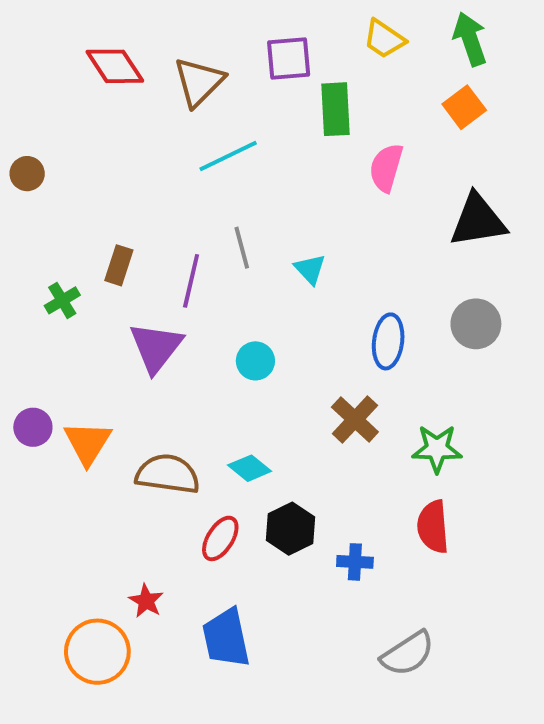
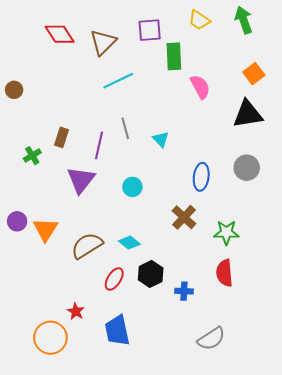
orange square: (464, 107) -> (254, 74), moved
pink semicircle: (386, 168) -> (200, 87), turned 135
brown semicircle: (168, 474) -> (87, 246), turned -40

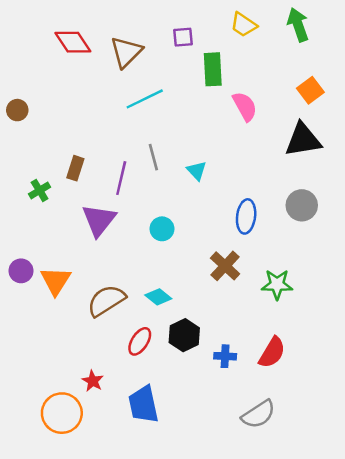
purple square: (150, 30) -> (183, 37), size x0.7
red semicircle: (224, 273) -> (272, 352), moved, turned -144

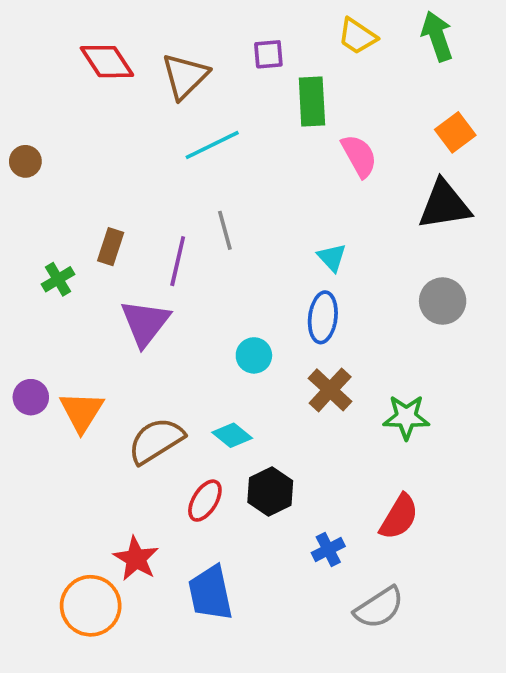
cyan triangle: (197, 171) -> (332, 257), moved
blue ellipse: (246, 216) -> (323, 317), moved
cyan circle: (162, 229) -> (254, 355), moved
blue cross: (225, 356) -> (328, 550), moved, turned -30
red star: (93, 381) -> (136, 559), size x1.4

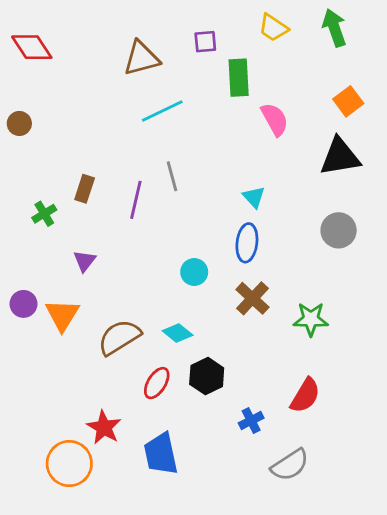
red diamond: (107, 62) -> (32, 47), moved
brown triangle: (185, 76) -> (141, 58), turned 30
purple triangle: (145, 323) -> (85, 261), moved, size x0.6

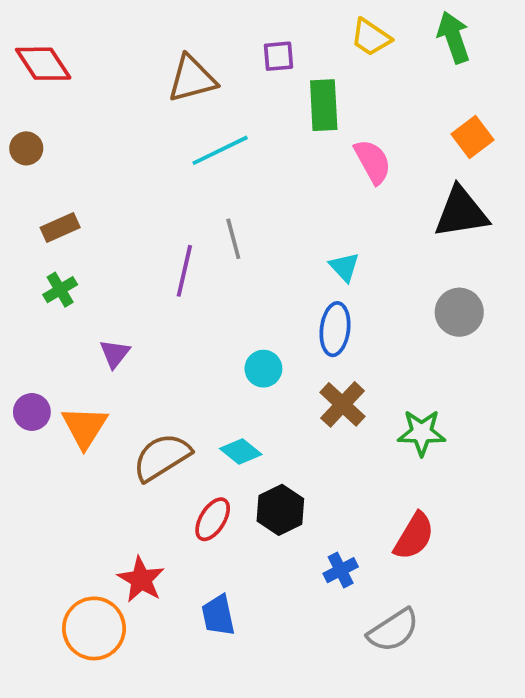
brown circle: (19, 123) -> (26, 148), moved
brown rectangle: (85, 189) -> (60, 227), moved, turned 48
blue trapezoid: (161, 454) -> (218, 615), size x0.7

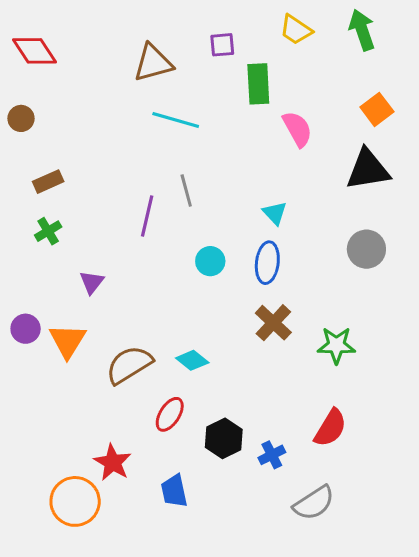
cyan line: (220, 150) -> (176, 120), turned 42
cyan circle: (263, 369) -> (210, 261), moved
black hexagon: (280, 510) -> (224, 438), moved

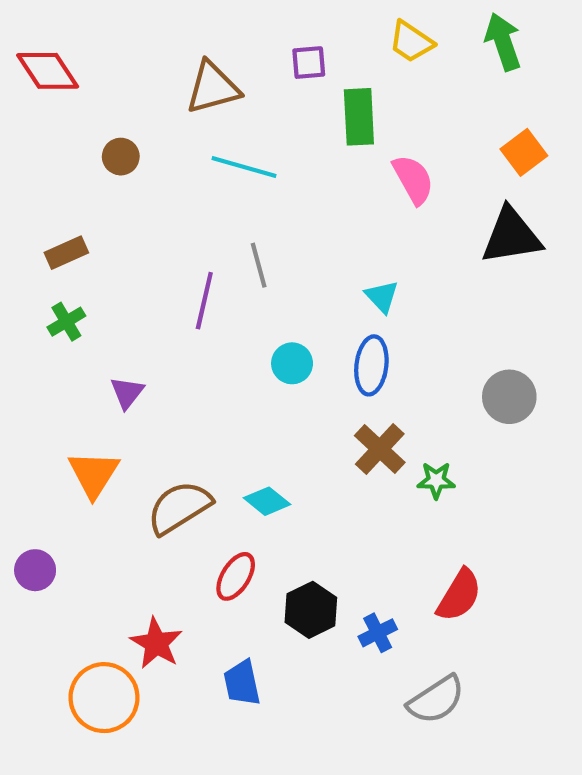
brown circle: (21, 118) -> (121, 157), moved
gray circle: (366, 249) -> (509, 397), moved
purple circle: (26, 329) -> (35, 570), moved
green star: (336, 345) -> (436, 480), moved, size x0.7

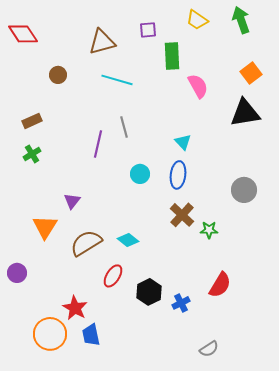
purple triangle: (127, 393) -> (72, 201), moved
blue trapezoid: (242, 683) -> (91, 335), moved
gray semicircle: (436, 700) -> (209, 349), moved, size x0.7

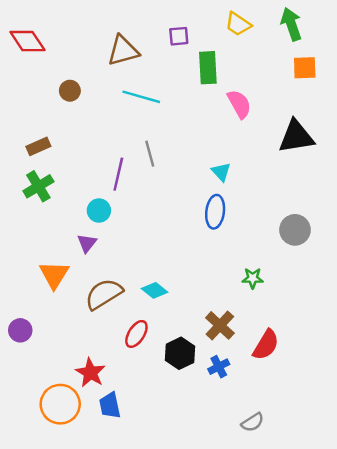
orange square: (251, 73) -> (305, 68), moved, turned 35
green cross: (32, 154) -> (38, 186), size x1.4
cyan circle: (140, 174) -> (99, 211), moved
brown cross: (182, 215) -> (220, 325), moved

